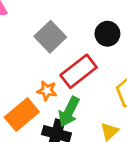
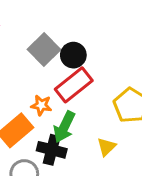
black circle: (107, 34) -> (73, 55), moved

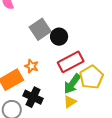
red rectangle: (74, 85) -> (71, 62), moved
green arrow: (64, 127) -> (72, 84), moved

